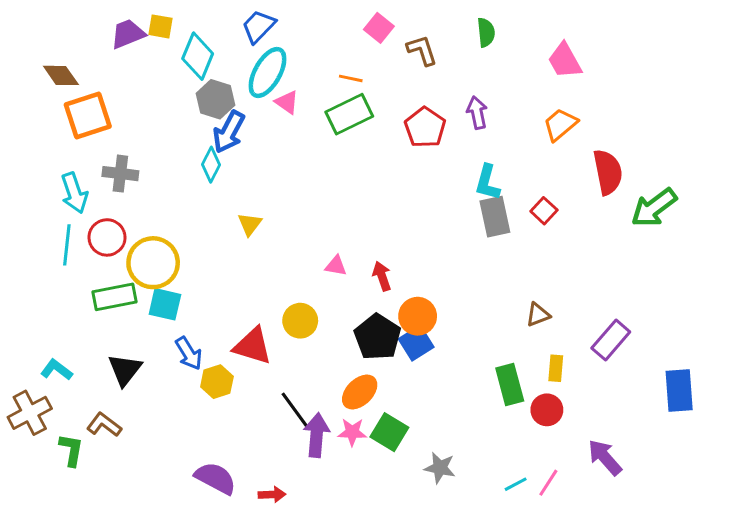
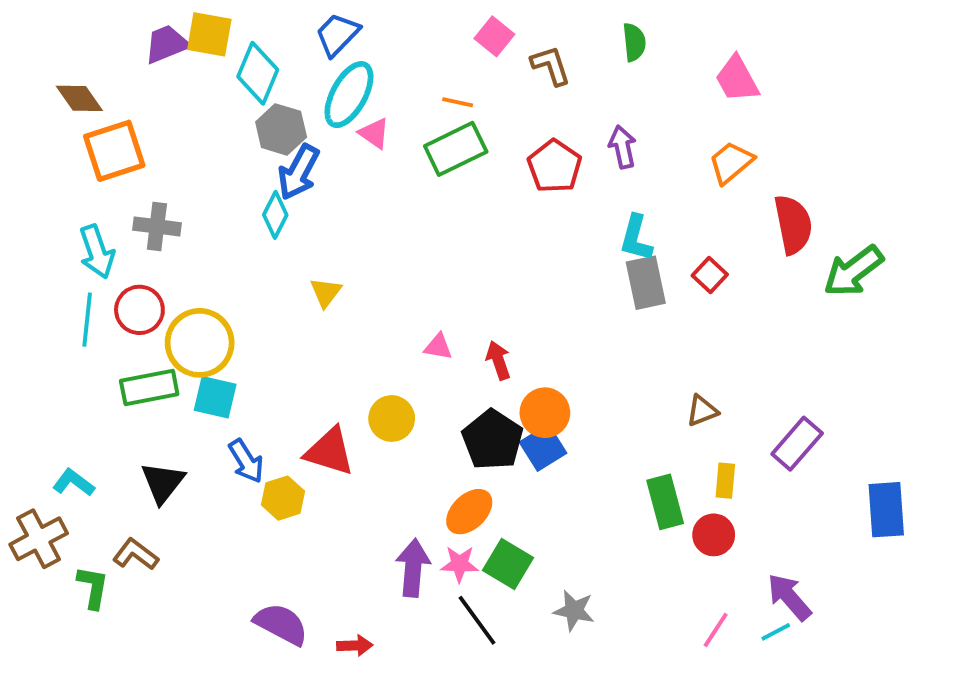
yellow square: (161, 26) -> (209, 34), size x1.4
black line: (296, 411) -> (477, 620), moved
cyan line: (516, 484) -> (776, 632), moved

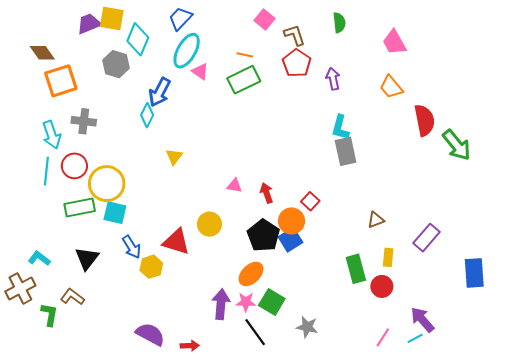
gray hexagon: (281, 129) -> (116, 64), moved
orange trapezoid: (731, 162) -> (391, 87), turned -90
red pentagon: (555, 166) -> (297, 63), moved
green arrow: (853, 271) -> (457, 145), turned -92
red square: (710, 275) -> (310, 201), moved

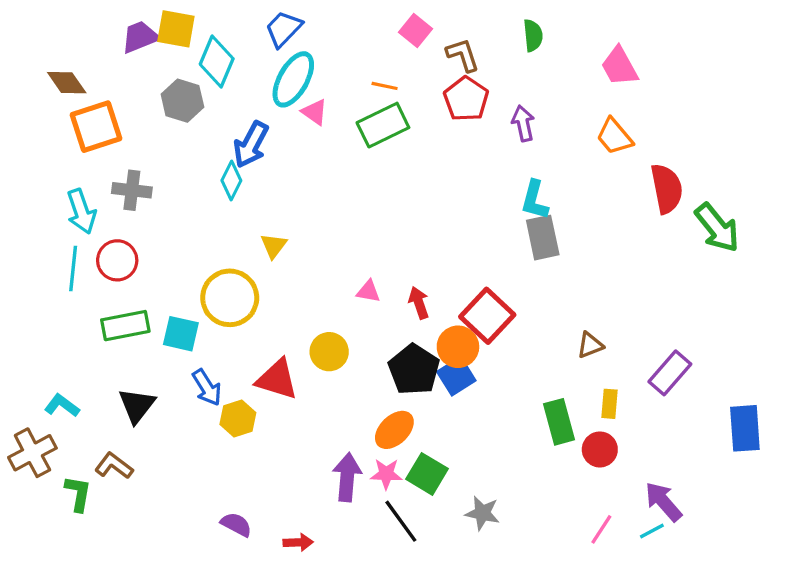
yellow circle: (107, 184) -> (230, 298), moved
red square: (310, 201) -> (487, 316), size x1.8
purple semicircle: (150, 334) -> (236, 524), size x0.7

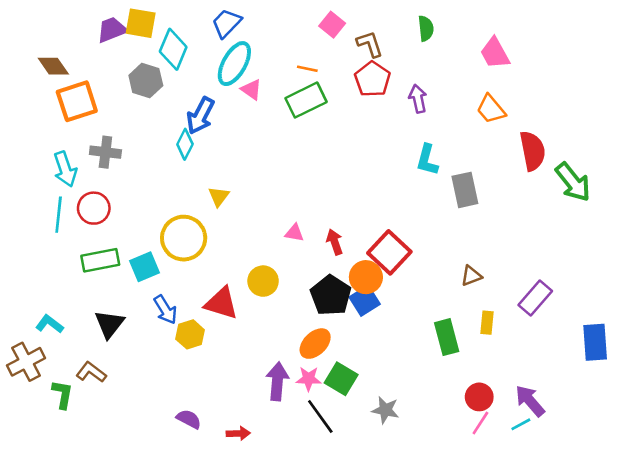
gray rectangle: (543, 238) -> (465, 190), moved
cyan square: (181, 334) -> (145, 267), turned -36
red circle: (600, 449) -> (479, 397), moved

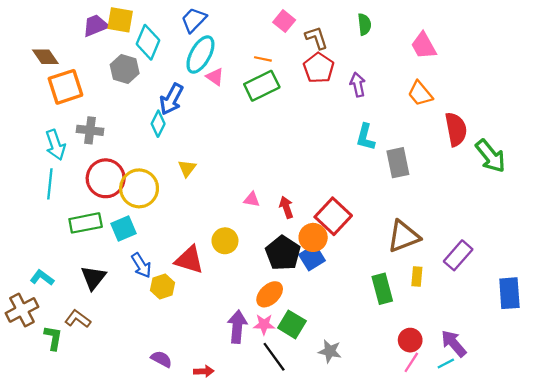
red circle: (94, 208) -> (106, 178), moved, size x1.4
yellow circle: (184, 238) -> (139, 188), moved
brown triangle: (471, 276) -> (403, 236), size x1.8

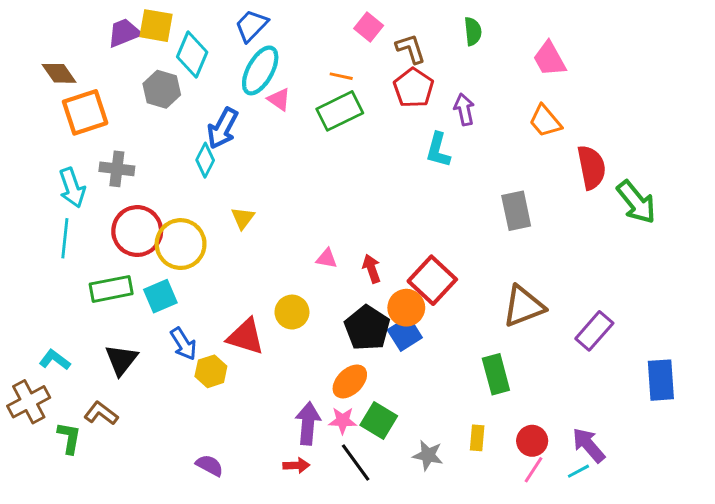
cyan L-shape: (366, 137) -> (438, 150), moved
yellow rectangle: (417, 276) -> (477, 438), moved
red arrow: (204, 371) -> (296, 465), moved

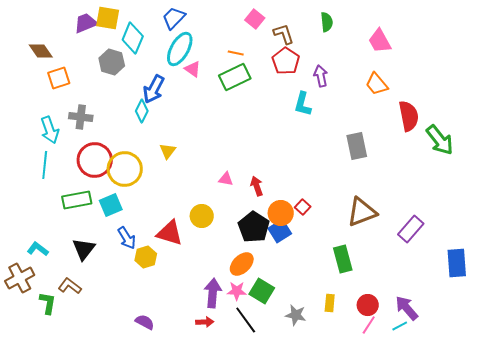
orange square: (85, 112) -> (59, 78), size x0.7
red square: (432, 280) -> (303, 207), moved, size x0.5

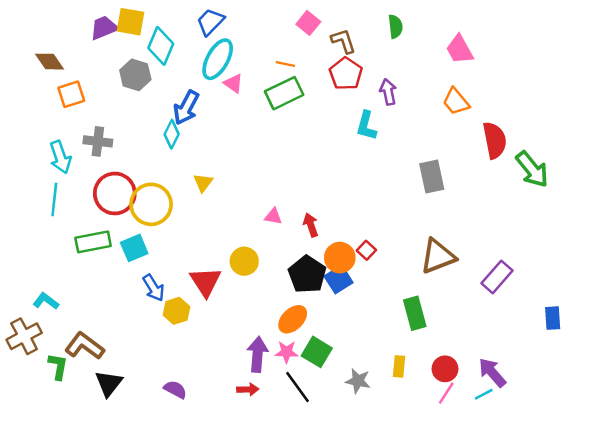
red triangle: (170, 233) -> (206, 282), turned 40
black triangle: (84, 249) -> (109, 383), moved
blue rectangle: (457, 263) -> (553, 318), size x0.7
brown L-shape: (70, 286) -> (85, 346), size x1.4

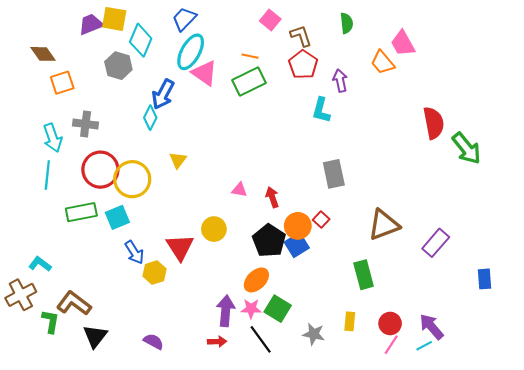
pink triangle: (233, 83) -> (204, 73), size x1.5
orange trapezoid: (456, 102) -> (383, 62), moved
gray rectangle: (432, 177) -> (334, 174), moved

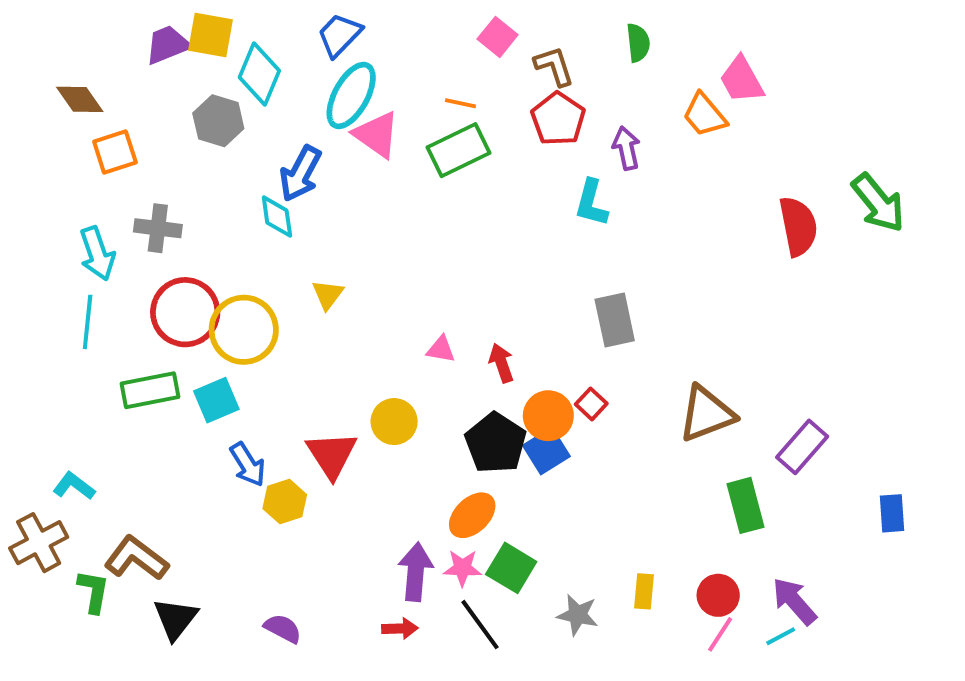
cyan diamond: (150, 118) -> (277, 217), turned -35
green arrow: (466, 148) -> (878, 203), moved
green rectangle: (364, 275) -> (746, 505), moved

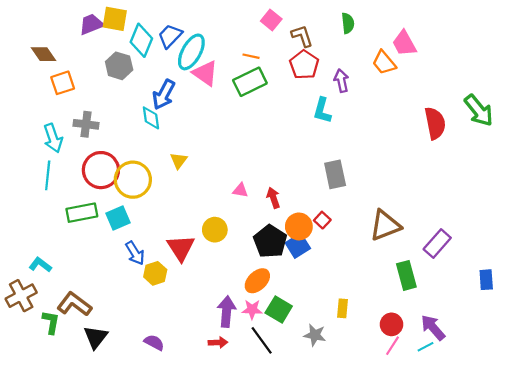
blue trapezoid: (339, 35) -> (170, 36), moved
yellow rectangle: (644, 591) -> (343, 308), moved

